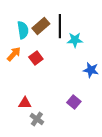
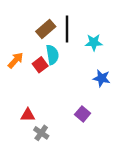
cyan semicircle: (23, 30) -> (52, 55), moved
cyan star: (75, 40) -> (94, 42), moved

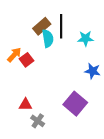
cyan semicircle: (52, 55) -> (48, 38), moved
red square: (40, 65) -> (26, 60), moved
purple square: (83, 114) -> (75, 104), size x1.6

